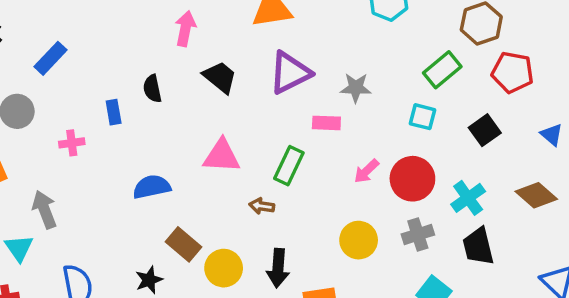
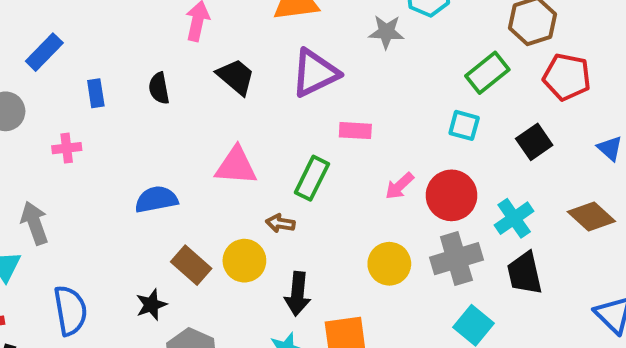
gray star: (356, 88) -> (386, 32), moved
blue rectangle: (114, 112) -> (96, 93), moved
gray cross: (418, 234) -> (456, 259), size x1.4
yellow circle: (224, 268) -> (244, 261), moved

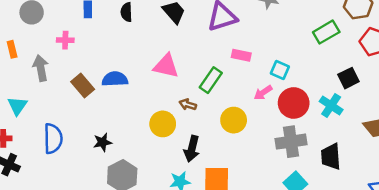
cyan square: (464, 125) -> (280, 70), moved
cyan cross: (514, 218) -> (331, 105), moved, turned -30
gray arrow: (35, 223) -> (41, 68), moved
yellow circle: (389, 264) -> (234, 120), moved
brown rectangle: (191, 265) -> (83, 86), moved

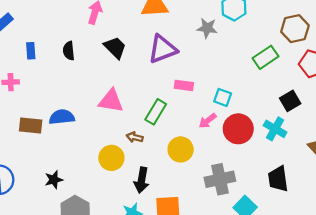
brown rectangle: (83, 86) -> (31, 125), turned -40
gray cross: (291, 142) -> (220, 179), moved

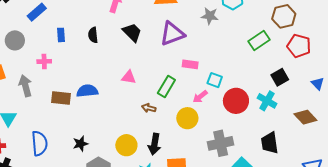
cyan square: (223, 97) -> (215, 80), moved
pink triangle: (111, 101) -> (129, 77), size x0.7
pink arrow: (208, 121) -> (200, 97), moved
yellow circle: (111, 158) -> (126, 145), moved

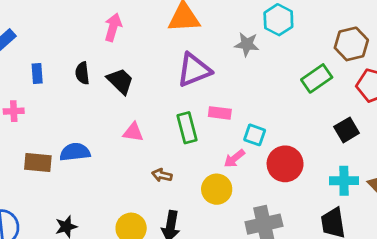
black trapezoid: (132, 32) -> (120, 81), moved
green rectangle: (166, 87) -> (187, 128), moved, turned -45
cyan cross: (267, 101) -> (344, 181), moved, turned -30

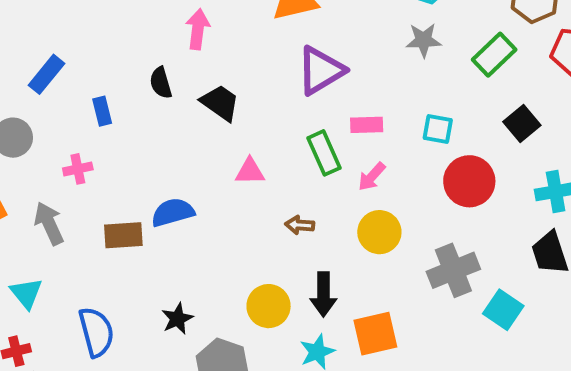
gray star: (247, 44) -> (423, 40), moved
black semicircle: (82, 73) -> (161, 83), moved
black square: (347, 130) -> (522, 123), moved
cyan square: (255, 135) -> (438, 129), moved
pink arrow: (234, 158) -> (372, 177), moved

